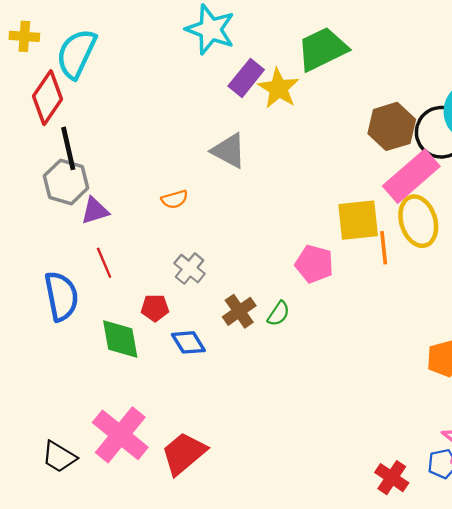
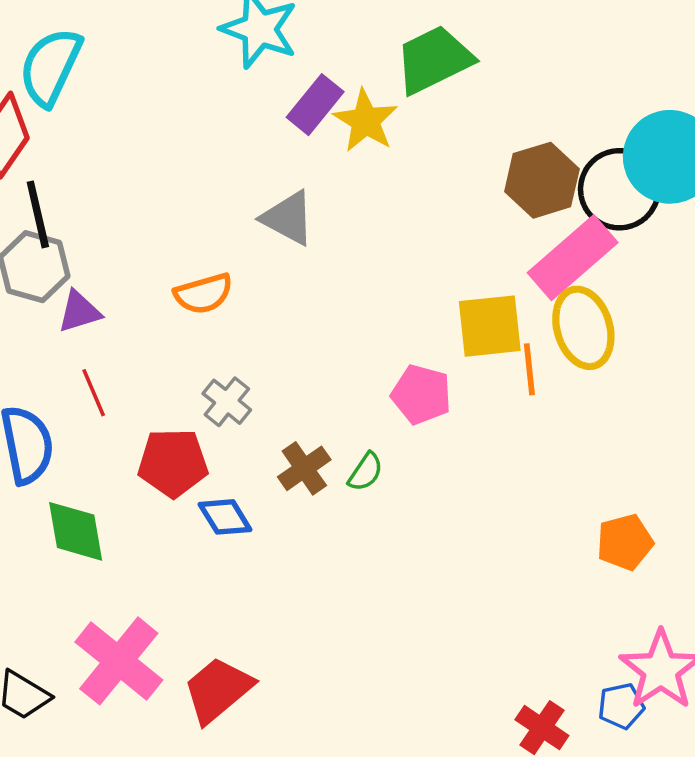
orange semicircle: (175, 199) -> (203, 294), size x1.4
red pentagon: (155, 308) -> (173, 463), size x1.6
green diamond: (120, 339) -> (76, 531), moved

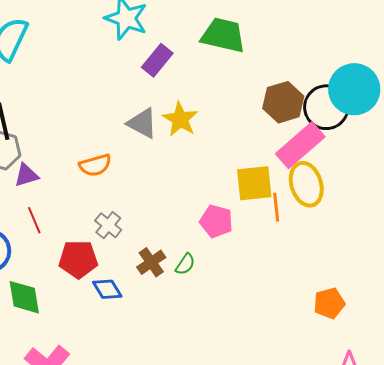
green trapezoid: (434, 60) -> (223, 35), turned 39
yellow star: (366, 121) -> (180, 119), moved

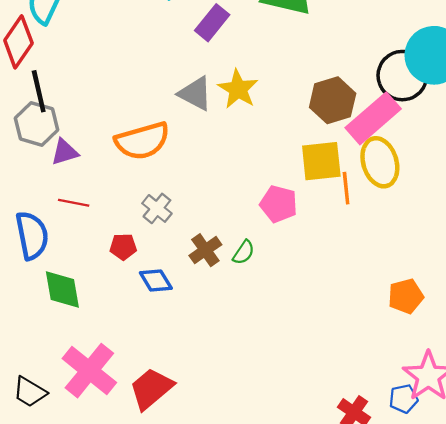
brown hexagon: (283, 102) -> (333, 100), moved
orange semicircle: (95, 165) -> (142, 141), size x1.5
red line: (34, 220) -> (74, 203), turned -56
red pentagon: (78, 259) -> (123, 247), size x0.6

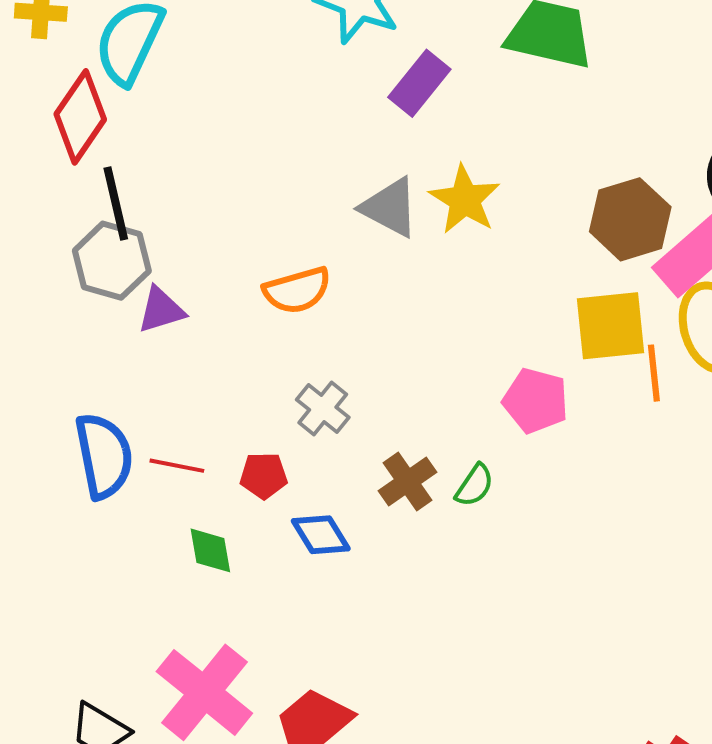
orange semicircle: (142, 141) -> (297, 290), size x0.7
red line: (74, 203) -> (177, 466), moved
green diamond: (62, 290) -> (210, 550), moved, size x0.7

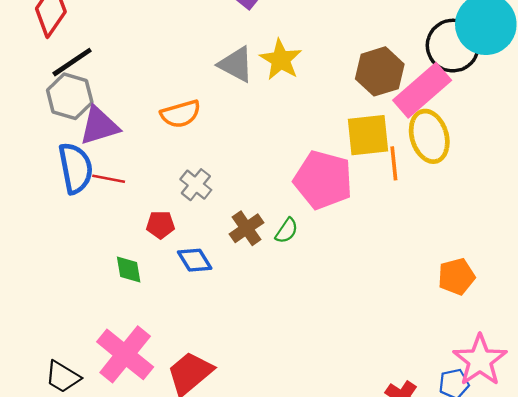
black line: (116, 204) -> (72, 62), turned 69
purple triangle: (161, 310) -> (99, 126), size x1.4
pink pentagon: (536, 401) -> (323, 180), size x1.5
blue semicircle: (104, 456) -> (76, 168), moved
red line: (177, 466) -> (109, 179), moved

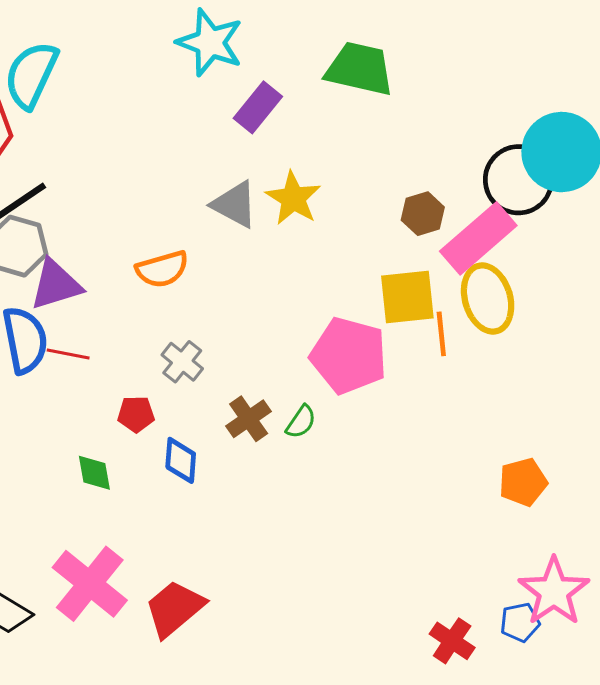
brown hexagon: (380, 71) -> (423, 214), size x0.7
blue diamond: (195, 260) -> (181, 460), turned 36

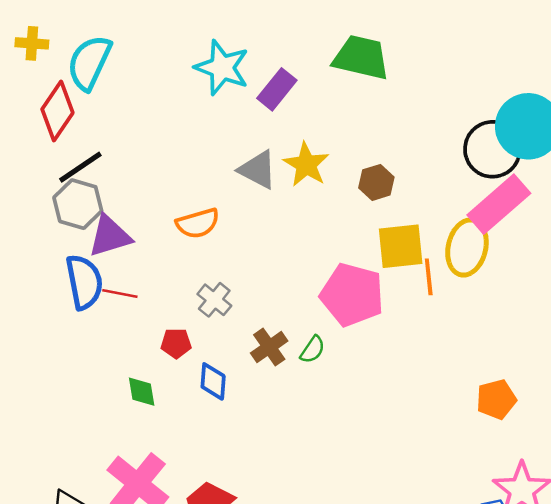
cyan star: (210, 43) -> (222, 68), moved
brown hexagon: (423, 214) -> (376, 182), moved
pink rectangle: (478, 238) -> (499, 204), moved
yellow ellipse: (488, 299) -> (467, 248), turned 30

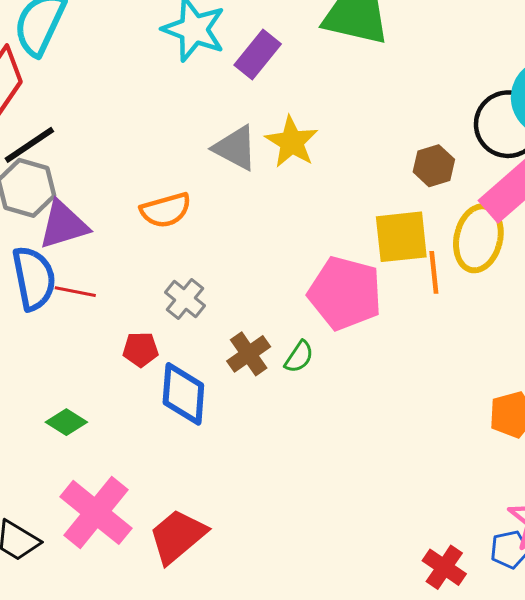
brown hexagon: (376, 182) -> (434, 166), moved
blue diamond: (213, 381) -> (183, 394), size x1.4
green diamond: (142, 392) -> (66, 422), moved, turned -48

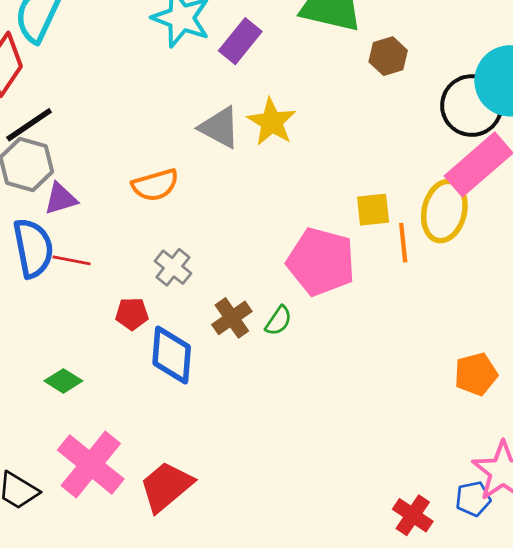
brown hexagon: (434, 166) -> (388, 56), moved
purple triangle: (63, 225) -> (61, 199), size x0.7
yellow square: (401, 237) -> (373, 210), size x0.7

